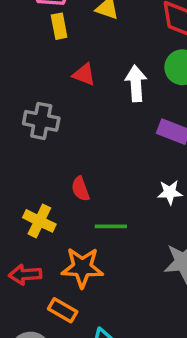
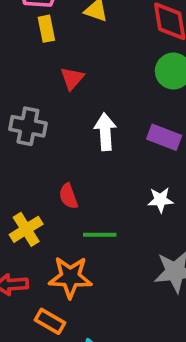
red triangle: (84, 74) -> (72, 78), turned 50
white arrow: (136, 83) -> (105, 132), moved
yellow cross: (39, 221) -> (26, 229), turned 32

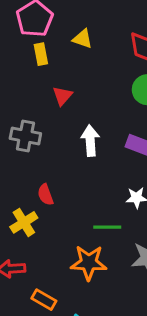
red semicircle: (68, 196) -> (45, 195), moved
green line: (100, 235) -> (107, 227), moved
orange star: (70, 277) -> (89, 263), moved

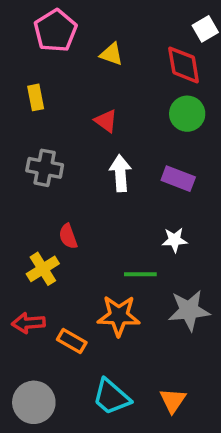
yellow rectangle: (41, 54) -> (36, 97), moved
red triangle: (62, 96) -> (106, 121), moved, turned -35
orange rectangle: (44, 300) -> (72, 341), moved

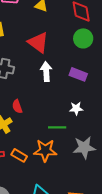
red triangle: (106, 121) -> (38, 42), size x1.6
orange rectangle: (72, 341) -> (19, 155), moved

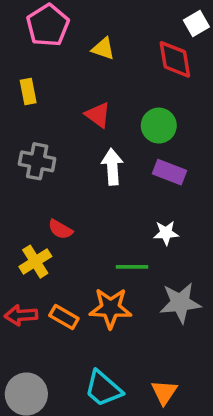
green circle: (83, 38) -> (159, 126), moved
red triangle: (38, 42) -> (98, 115), size x0.7
red semicircle: (17, 106) -> (60, 229), turned -40

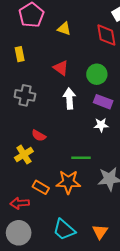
white star: (166, 233) -> (101, 125), moved
red arrow: (21, 315) -> (20, 203), moved

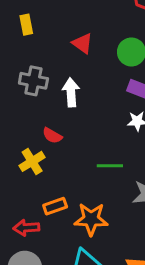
white arrow: (69, 99) -> (71, 92), moved
orange star: (68, 182) -> (91, 219), moved
orange rectangle: (41, 187) -> (55, 206), turned -49

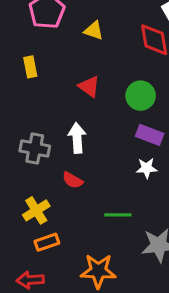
gray cross: (33, 81) -> (35, 148), moved
red semicircle: (52, 136) -> (73, 180), moved
orange rectangle: (55, 206) -> (47, 242), moved

